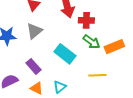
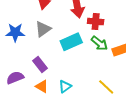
cyan rectangle: (65, 54) -> (71, 42), moved, turned -65
yellow line: (97, 75) -> (106, 87), moved, turned 42

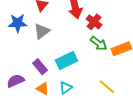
red cross: (96, 22) -> (94, 22), turned 35
blue star: (15, 32) -> (18, 23), moved
cyan rectangle: (71, 42) -> (66, 60), moved

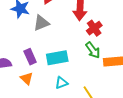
cyan triangle: (66, 88) -> (61, 83), moved

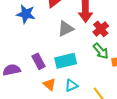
gray triangle: (41, 23) -> (66, 29), moved
orange triangle: (27, 78) -> (49, 84), moved

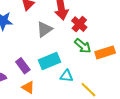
orange triangle: (49, 84) -> (28, 87), moved
cyan triangle: (71, 85) -> (67, 76), moved, turned 40

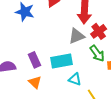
gray triangle: (45, 29) -> (77, 36), moved

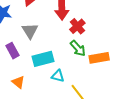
gray triangle: (77, 36) -> (30, 31), moved, turned -36
purple rectangle: (34, 60) -> (12, 51), moved

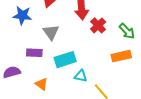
green arrow: (78, 48) -> (127, 31), moved
purple rectangle: (12, 51) -> (34, 53), turned -56

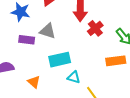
gray triangle: (51, 32) -> (48, 31), turned -42
purple rectangle: (34, 53) -> (27, 40), moved

